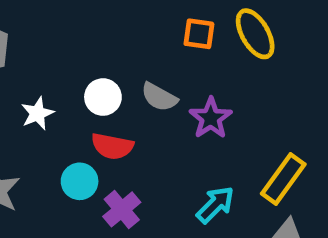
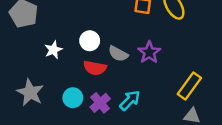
gray semicircle: (159, 97) -> (118, 54), moved
cyan circle: (80, 181) -> (73, 98), moved
cyan arrow: (215, 205) -> (130, 100), moved

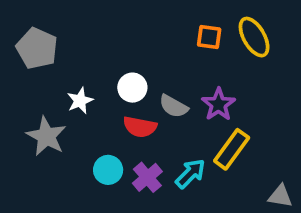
yellow rectangle: (189, 86) -> (232, 149), moved
gray star: (30, 93) -> (46, 136), moved

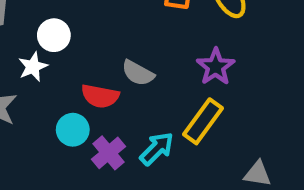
white circle: (132, 88) -> (54, 35), moved
purple star: (218, 104) -> (216, 67), moved
cyan circle: (108, 170) -> (73, 130), moved

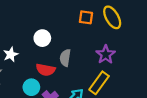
white circle: (54, 35) -> (42, 38), moved
gray semicircle: (138, 73) -> (65, 58), turned 70

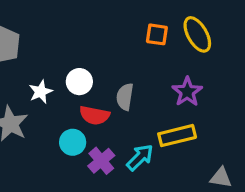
white circle: (42, 38) -> (79, 82), moved
yellow rectangle: (99, 83) -> (177, 136), turned 40

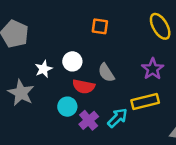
orange square: (157, 34) -> (100, 26), moved
gray semicircle: (125, 97) -> (106, 73), turned -42

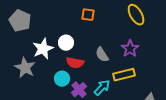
white star: (44, 69) -> (43, 49), size x1.5
gray semicircle: (106, 73) -> (102, 55), moved

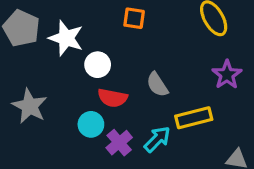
white star: (43, 49) -> (66, 38), moved, turned -30
purple star: (130, 49) -> (227, 75), moved

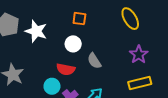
white circle: (98, 65) -> (73, 44), moved
yellow rectangle: (194, 118) -> (140, 83), moved

